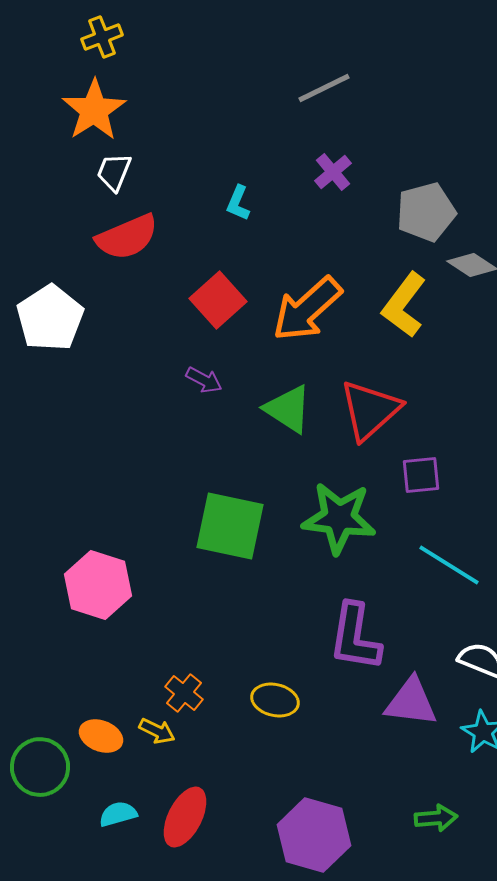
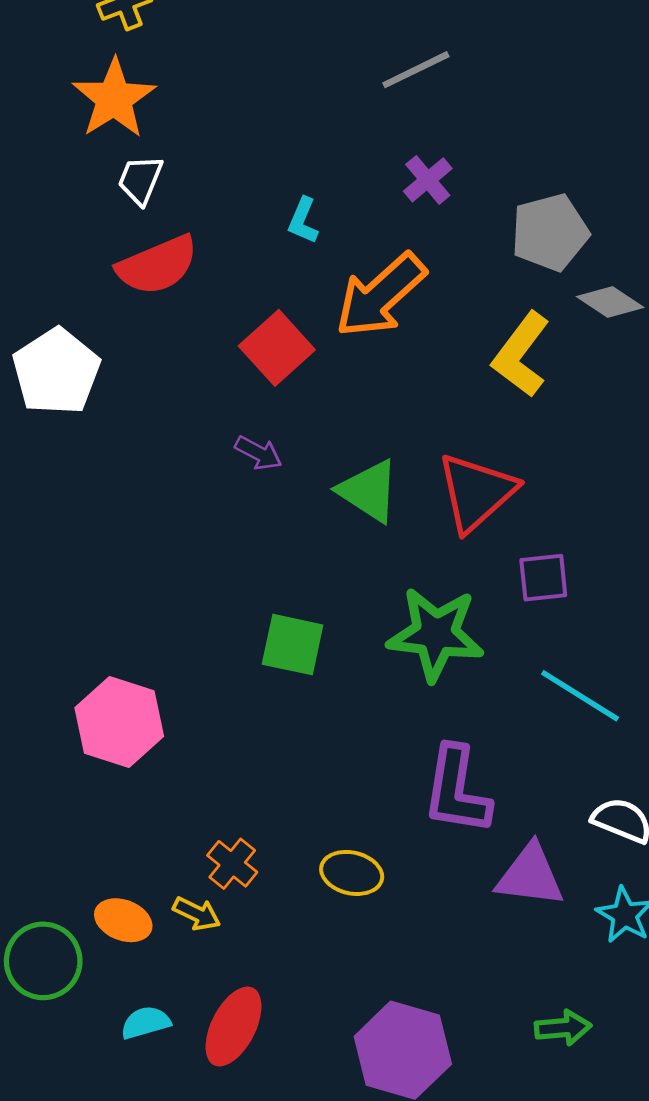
orange arrow: (307, 309) -> (381, 295), moved
green square: (230, 526) -> (293, 645), size x0.7

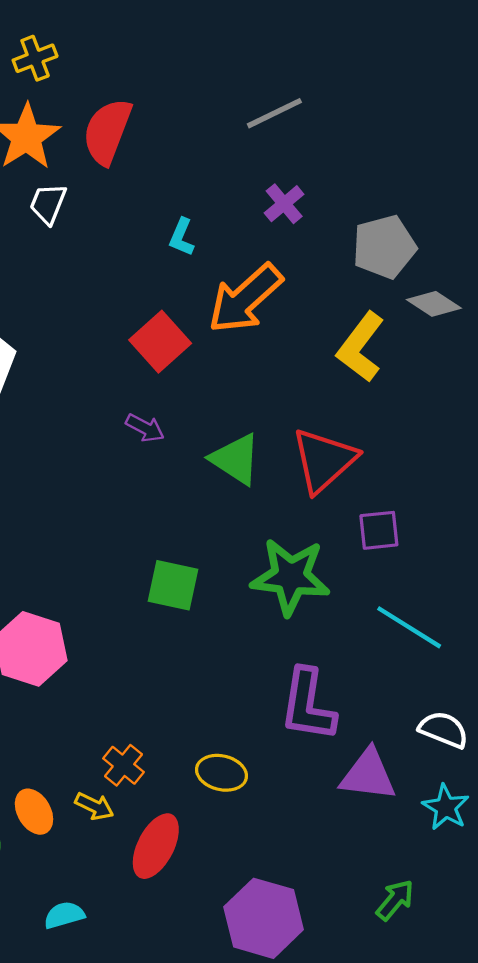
red semicircle: (157, 265) -> (107, 131), moved, turned 134
orange ellipse: (123, 920) -> (34, 812), turned 39
cyan semicircle: (146, 1023) -> (64, 915), moved
red ellipse: (233, 1027) -> (156, 846), moved
green arrow: (563, 1028) -> (395, 900), turned -45

